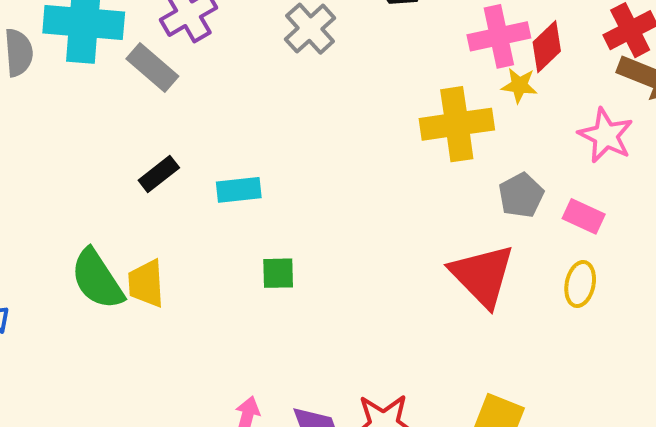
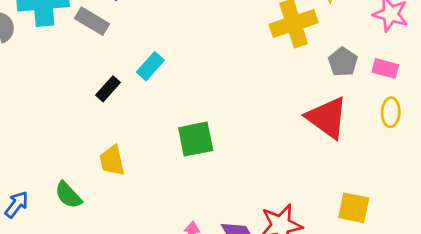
cyan rectangle: (239, 190) -> (150, 66), moved, turned -32
green square: (278, 273) -> (196, 139), size x1.6
green semicircle: (97, 279) -> (68, 195), moved, size x0.7

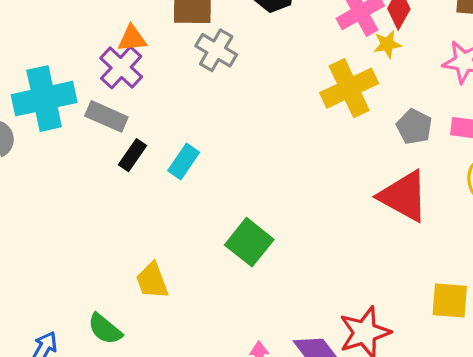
black rectangle: (108, 89) -> (133, 155), moved
green square: (196, 139) -> (249, 242), turned -33

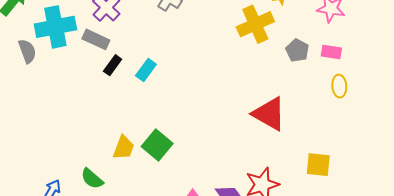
red triangle: (404, 196) -> (269, 114), moved
green square: (249, 242) -> (157, 145), moved
yellow trapezoid: (152, 281) -> (124, 148), turned -140

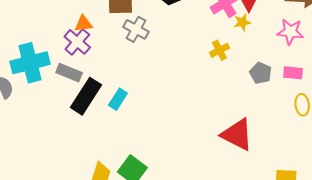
yellow cross: (255, 24) -> (219, 50), size x0.6
black rectangle: (113, 65) -> (86, 96), size x1.8

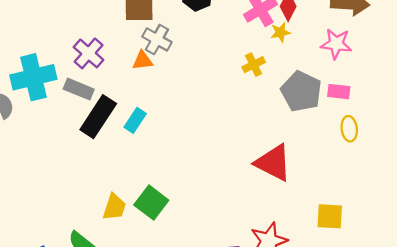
orange triangle: (83, 24) -> (143, 60), moved
gray pentagon: (261, 73) -> (301, 91), size x1.6

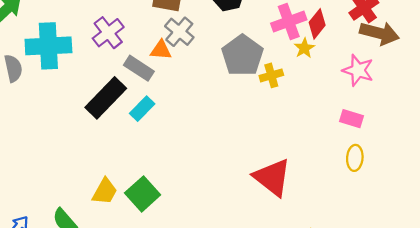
yellow star: (280, 32) -> (304, 48), turned -30
gray rectangle: (79, 89) -> (139, 68), moved
gray pentagon: (301, 91) -> (242, 55), moved

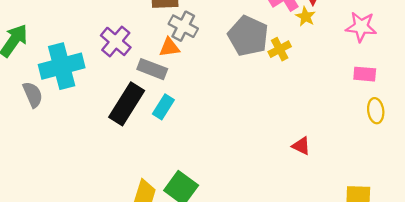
red triangle: (272, 177) -> (301, 146), size x0.5

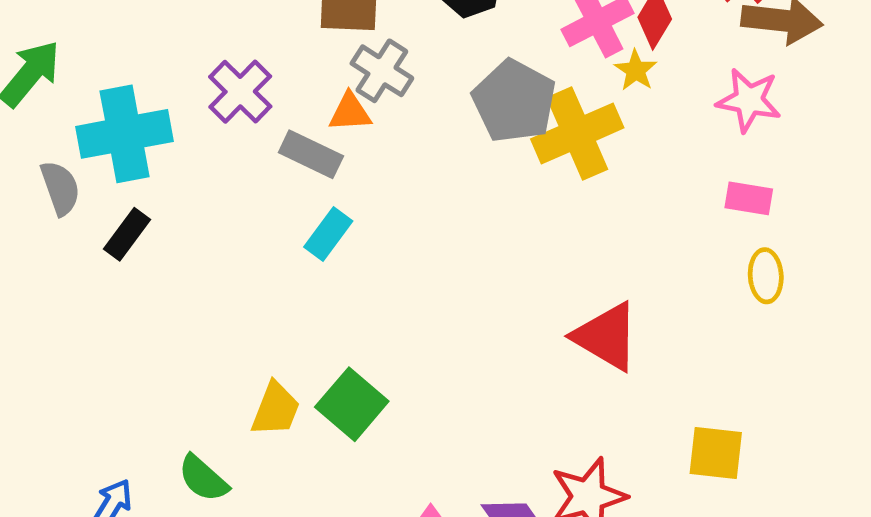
yellow cross: (280, 49) -> (577, 133), size x1.8
black rectangle: (127, 104) -> (127, 234), moved, size x0.6
red triangle: (301, 146) -> (606, 337), size x1.8

